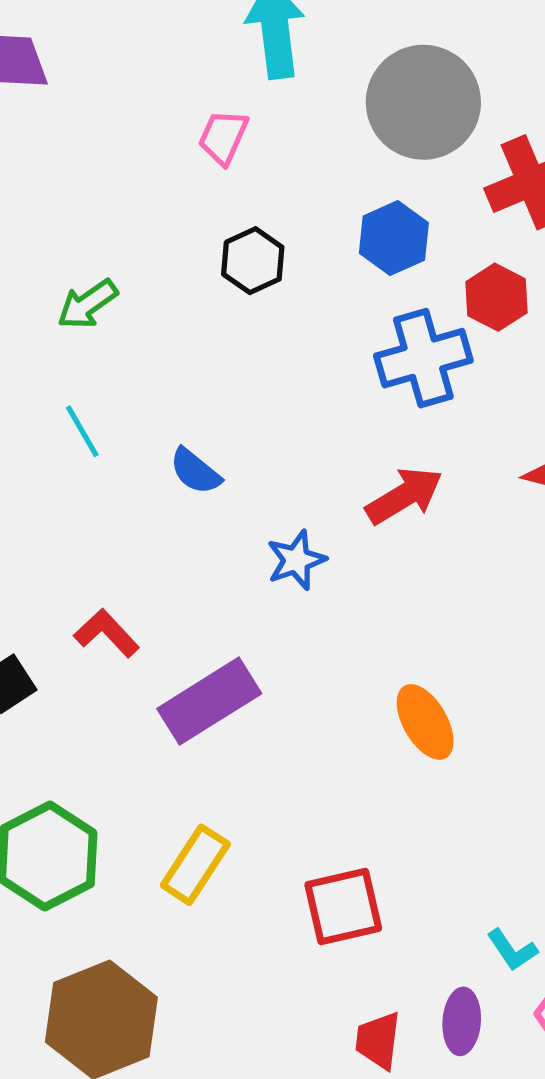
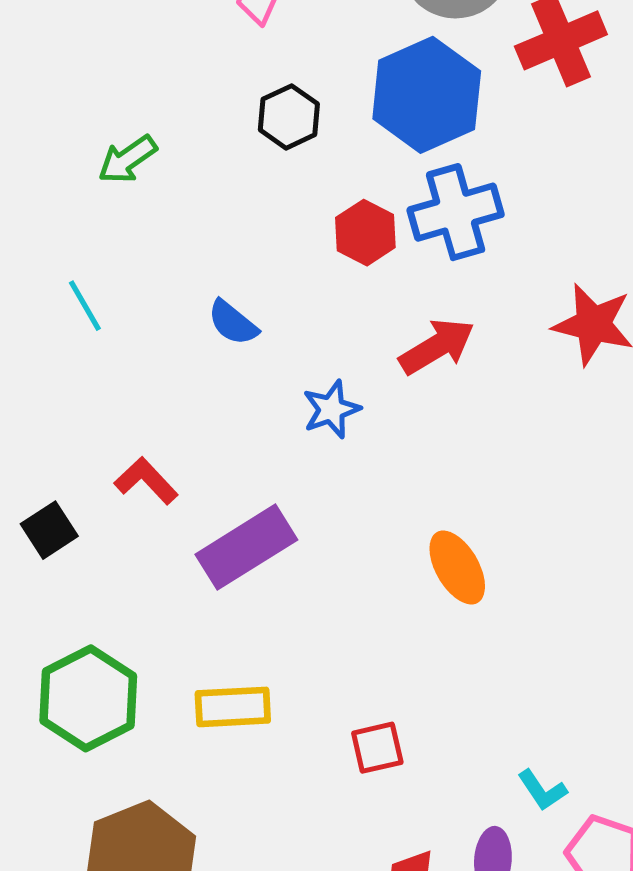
blue hexagon: (394, 238) -> (427, 95), size x1.6
red hexagon: (496, 297) -> (365, 233), moved
cyan line: (82, 431) -> (85, 306), moved
yellow rectangle: (195, 865) -> (233, 707), turned 54
red square: (343, 906) -> (377, 748), size x0.7

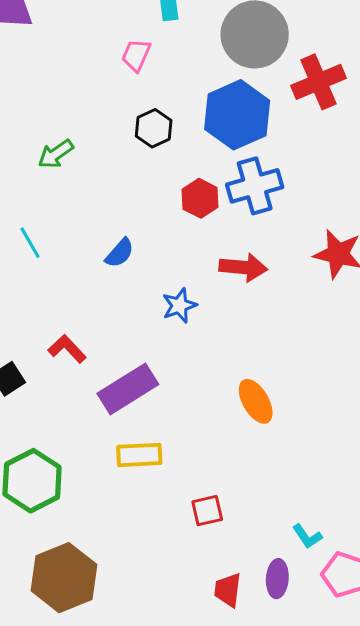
blue semicircle: (233, 323) -> (120, 253), turned -88
red arrow: (437, 346) -> (243, 267), turned 36
yellow rectangle: (233, 707) -> (139, 455), moved

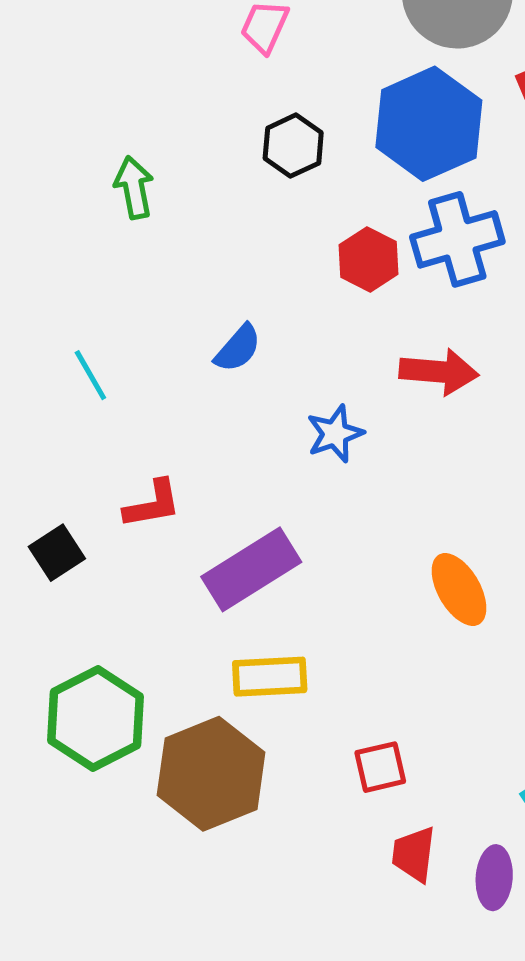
green arrow: (56, 154) -> (134, 187), turned 114
cyan line: (30, 243) -> (90, 375), moved
red L-shape: (67, 349) -> (152, 504), turned 123
brown hexagon: (64, 578) -> (211, 774), moved
red trapezoid: (228, 590) -> (414, 854), moved

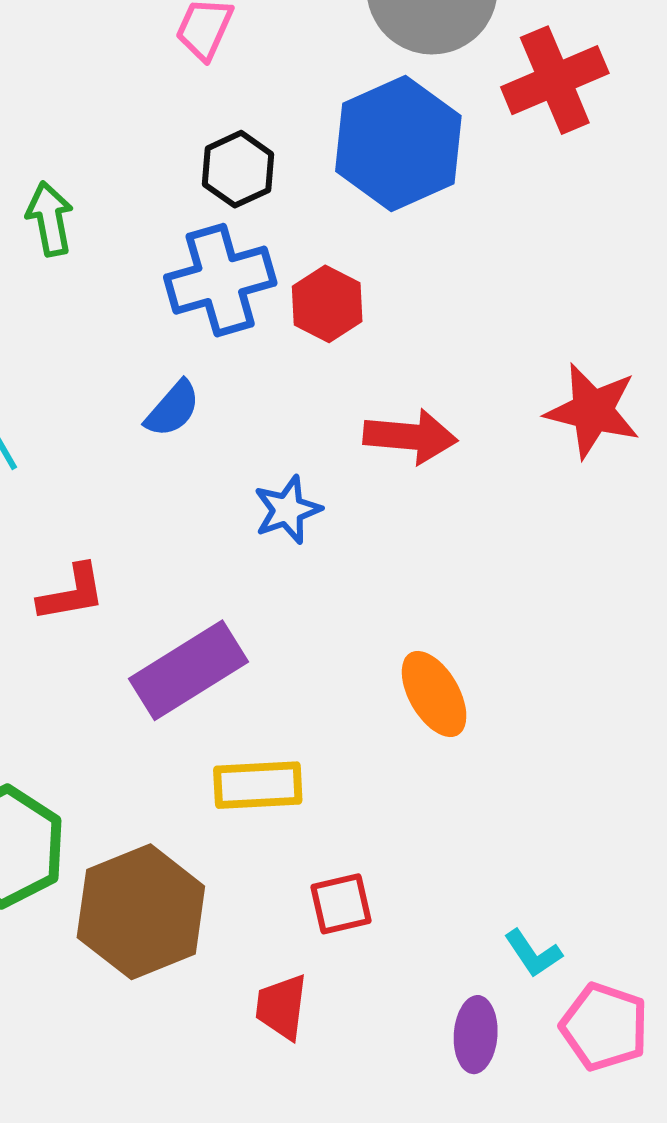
blue cross: (457, 239) -> (220, 280), moved
yellow rectangle: (270, 677) -> (258, 785), moved
red trapezoid: (414, 854) -> (282, 1007), moved

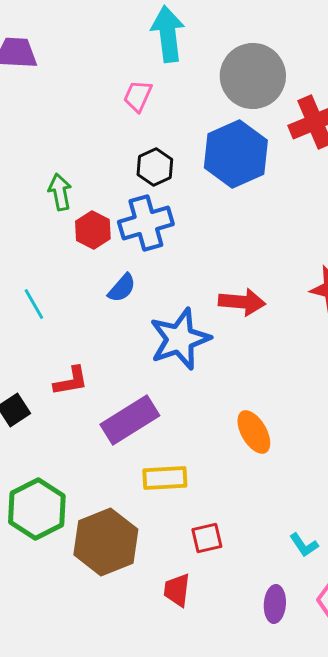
red hexagon: (327, 304) -> (93, 230), moved
blue star: (287, 510) -> (180, 339), size x1.8
cyan L-shape: (533, 953) -> (304, 545), moved

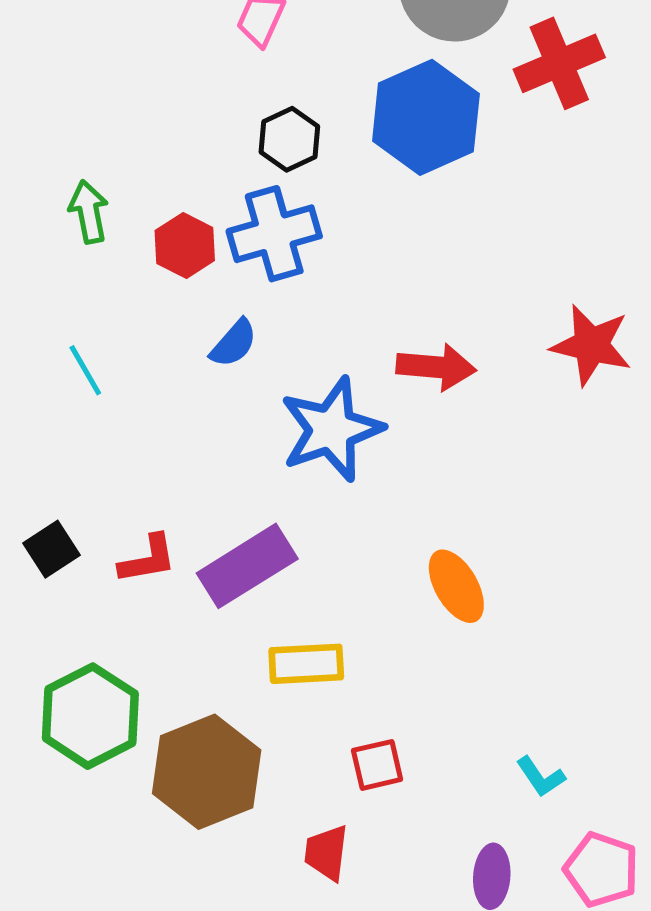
green arrow: (60, 192) -> (89, 212), moved
red L-shape: (71, 381) -> (148, 559), moved

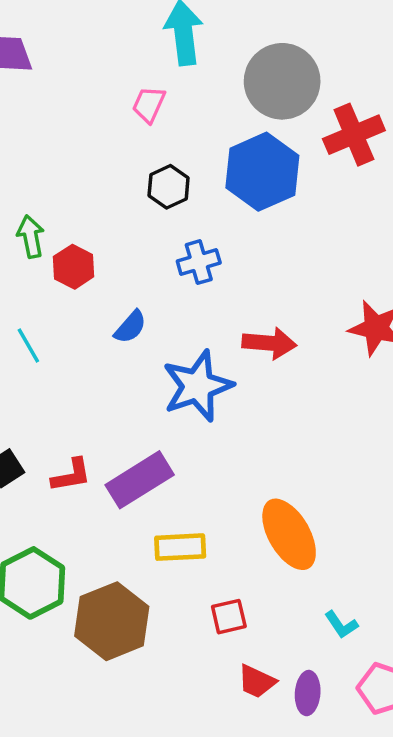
blue cross: (274, 234) -> (199, 262), moved, size x0.7
red hexagon: (185, 246) -> (74, 267), moved
orange ellipse: (456, 586) -> (289, 534), moved, size x1.4
red trapezoid: (326, 853) -> (257, 681), moved, turned -72

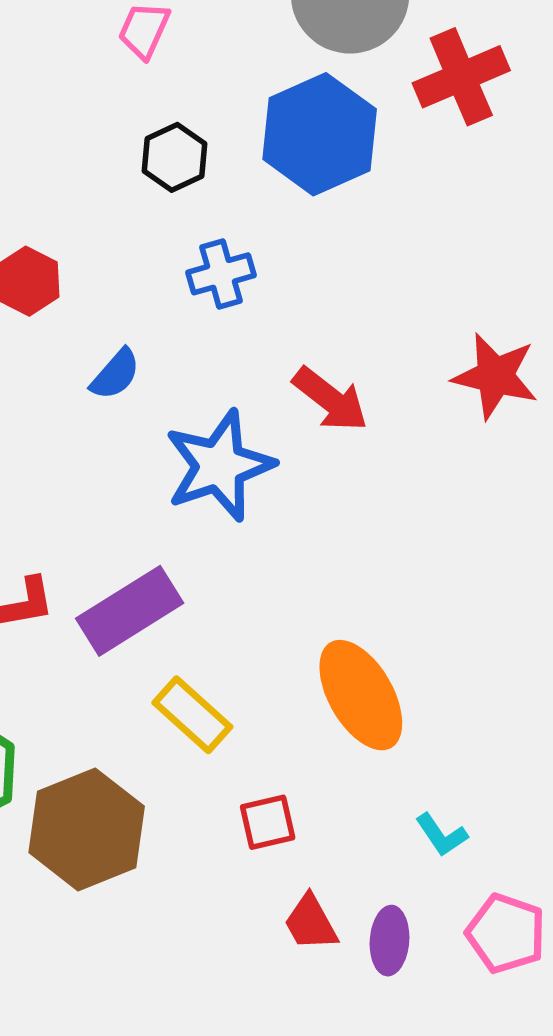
red arrow: (269, 343) -> (330, 399), turned 33
yellow rectangle: (180, 547) -> (192, 715), turned 45
red trapezoid: (257, 681) -> (311, 923), turned 36

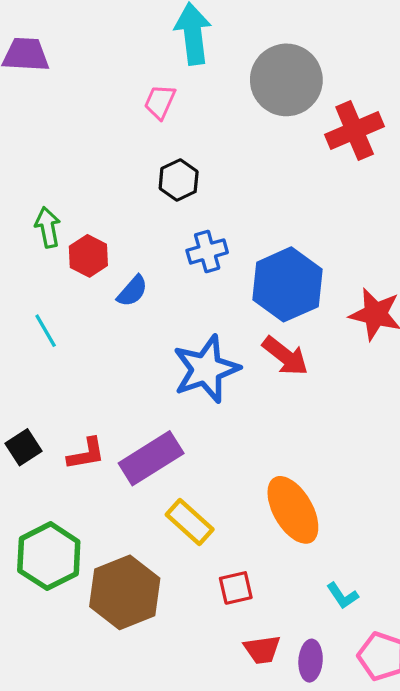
blue hexagon: (320, 134) -> (287, 284), moved
blue semicircle: (115, 374) -> (132, 291), moved
red arrow: (330, 399) -> (285, 356), moved
red trapezoid: (311, 923) -> (262, 650), turned -69

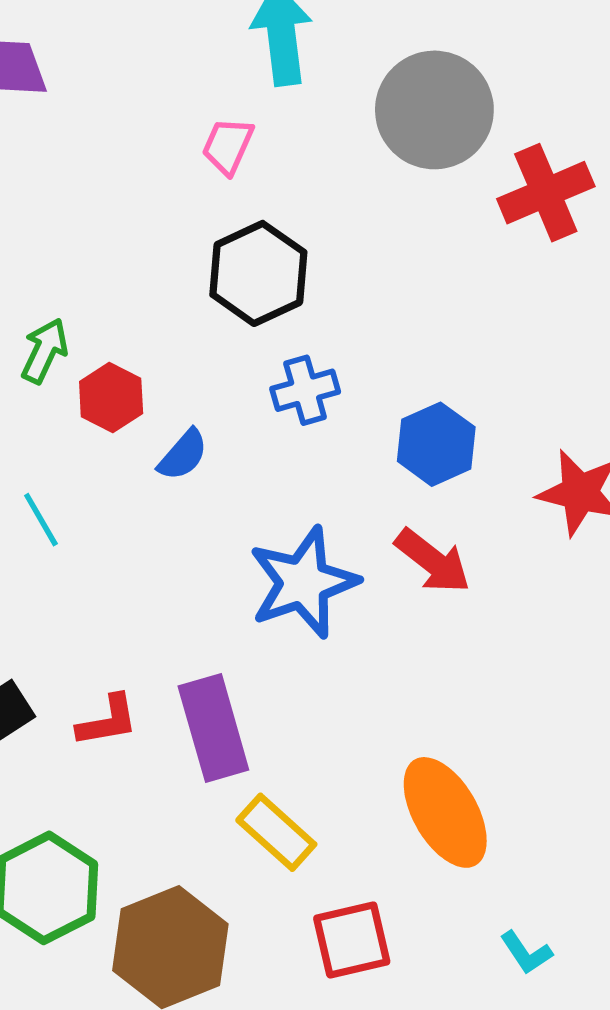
black hexagon: (179, 180) -> (258, 273), size x1.5
green arrow: (48, 227) -> (45, 351), turned 36
blue hexagon: (287, 284) -> (436, 444), size x0.7
purple rectangle: (151, 458) -> (213, 728), turned -74
red square: (236, 588) -> (352, 940), size x1.4

